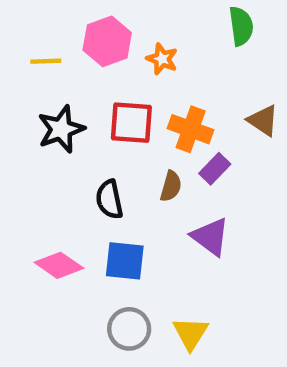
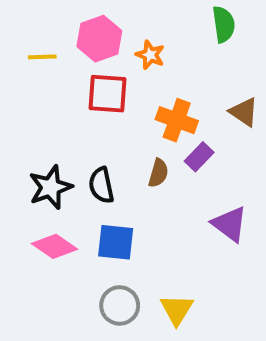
red square: (131, 123) -> (107, 94), moved
black star: (61, 129) -> (50, 187), moved
purple triangle: (210, 237) -> (230, 224), moved

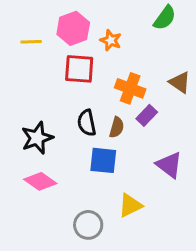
green semicircle: (224, 24) -> (165, 18), turned 44
black semicircle: (101, 185) -> (87, 123), moved
blue square: (116, 242) -> (103, 160), moved
yellow triangle: (177, 310) -> (130, 205), moved, turned 32

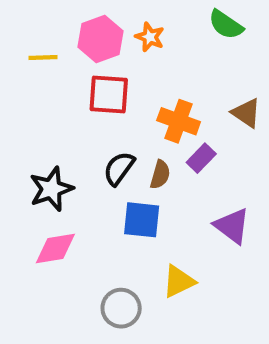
green semicircle: (165, 18) -> (226, 25), turned 88
orange star: (111, 40) -> (150, 37), moved
black semicircle: (87, 123) -> (119, 168), turned 48
pink diamond: (40, 181) -> (55, 249), turned -44

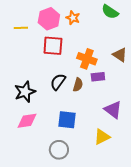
purple rectangle: (201, 158) -> (98, 77), turned 40
blue square: (142, 220) -> (67, 120), moved
yellow triangle: (179, 281) -> (102, 137), moved

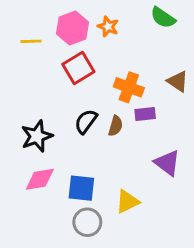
red square: (53, 46) -> (78, 68), turned -35
blue square: (67, 120) -> (81, 188), moved
yellow triangle: (102, 137) -> (127, 201), moved

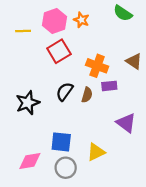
pink diamond: (40, 179) -> (30, 161), moved

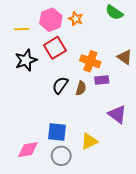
black star: (28, 103) -> (26, 60), moved

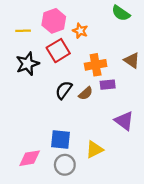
orange star: (76, 19) -> (80, 31), moved
orange cross: (90, 61) -> (96, 65), turned -30
brown semicircle: (81, 88) -> (86, 93), turned 32

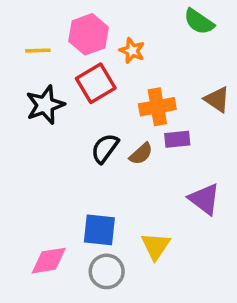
yellow triangle: (94, 149) -> (156, 246), turned -30

